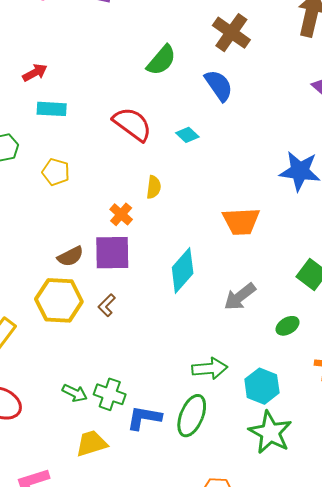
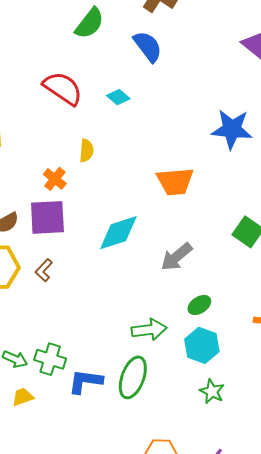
cyan diamond: (183, 270) -> (118, 233), turned 33
green ellipse: (288, 326) -> (199, 305), moved
green star: (270, 432) -> (212, 391), size x0.6
yellow trapezoid: (92, 443) -> (23, 397), moved, size x0.7

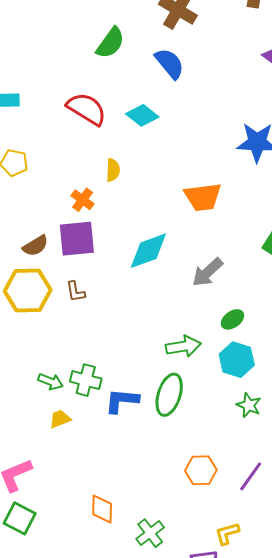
cyan diamond: (118, 97) -> (142, 115), size x1.4
brown L-shape: (44, 270) -> (76, 292), turned -50

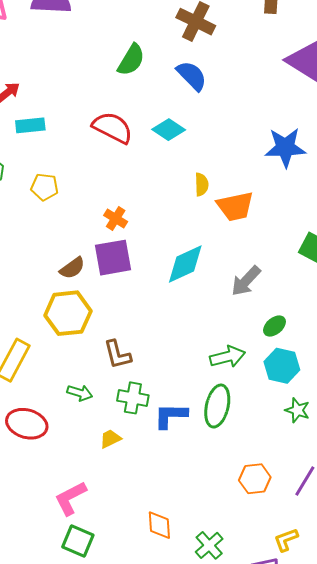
yellow semicircle: (113, 170) -> (202, 184), moved
brown L-shape: (76, 292) -> (117, 354), moved, size x1.4
green arrow: (51, 382) -> (80, 393), moved

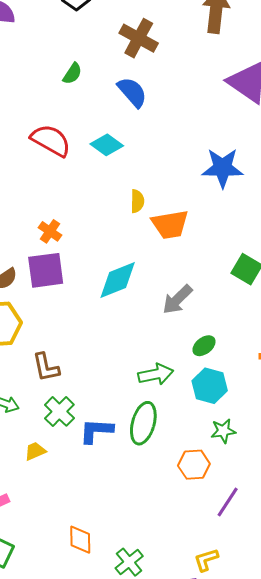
green semicircle: (131, 60) -> (72, 74), size x0.7
green cross: (133, 398) -> (59, 411), turned 32
green star: (297, 410) -> (223, 431), turned -30
orange hexagon: (255, 479) -> (194, 465), moved

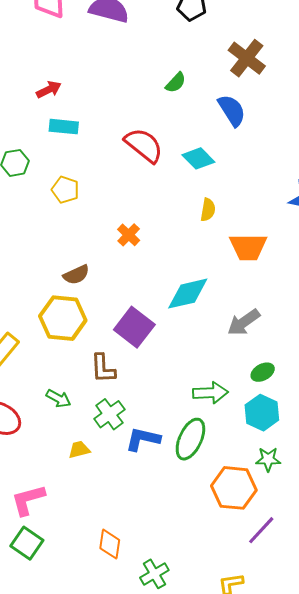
yellow semicircle: (137, 201) -> (208, 210), moved
purple square: (46, 270) -> (134, 327), moved, turned 36
orange hexagon: (194, 465) -> (234, 488), size x1.4

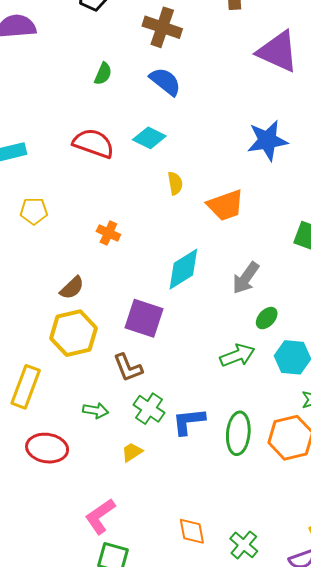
green ellipse: (263, 372) -> (267, 318), moved
green ellipse: (190, 439) -> (238, 433), moved

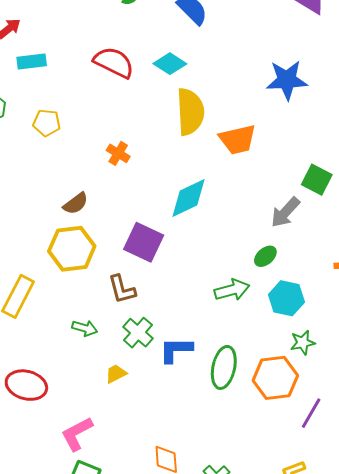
yellow semicircle: (175, 183) -> (190, 112), size x2.0
gray arrow: (246, 278) -> (285, 212), moved
red ellipse: (47, 448) -> (26, 385), moved

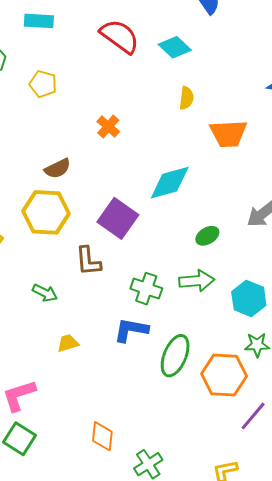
yellow semicircle: (190, 112) -> (186, 98), size x0.5
green ellipse: (265, 256) -> (207, 236), moved
green cross: (138, 333) -> (146, 289), moved, turned -32

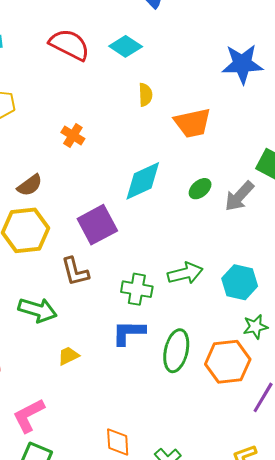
purple square: (118, 218) -> (97, 225), turned 36
green ellipse: (207, 236) -> (200, 189), moved
green arrow: (45, 293) -> (38, 310), size x1.5

